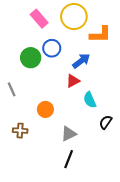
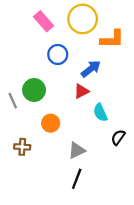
green circle: (31, 58) -> (34, 90), moved

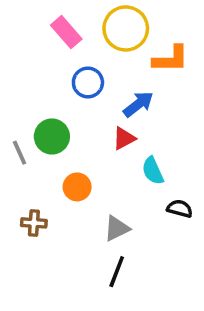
black semicircle: (118, 137) -> (180, 209), turned 70

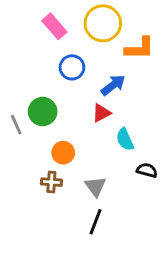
brown cross: (34, 223) -> (51, 182), moved
gray triangle: (117, 228) -> (96, 186), turned -40

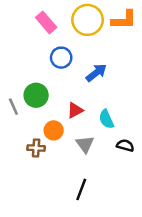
orange L-shape: (140, 48) -> (124, 20), moved
red triangle: (101, 113) -> (75, 110), moved
brown cross: (51, 182) -> (36, 148), moved
gray triangle: (96, 186) -> (85, 144), moved

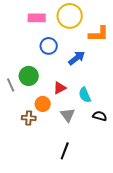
orange L-shape: (124, 20) -> (99, 34), moved
pink rectangle: (46, 22) -> (37, 18), turned -48

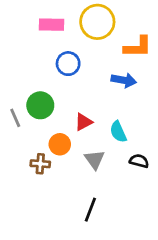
blue arrow: (77, 58) -> (124, 80), moved, turned 48

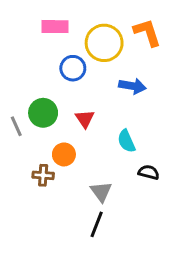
yellow circle: (97, 22) -> (104, 43), moved
orange L-shape: (138, 47) -> (147, 32), moved, turned -108
red triangle: (83, 122) -> (85, 119), moved, turned -36
gray triangle: (95, 160) -> (101, 192), moved

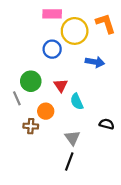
pink rectangle: (55, 27) -> (52, 14), moved
gray line: (16, 126) -> (17, 98), moved
cyan semicircle: (126, 141) -> (77, 102), moved

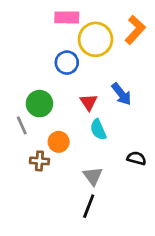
orange L-shape: (106, 23) -> (135, 30), turned 60
blue arrow: (95, 62) -> (121, 94), moved, turned 42
red triangle: (61, 85) -> (89, 102), moved

